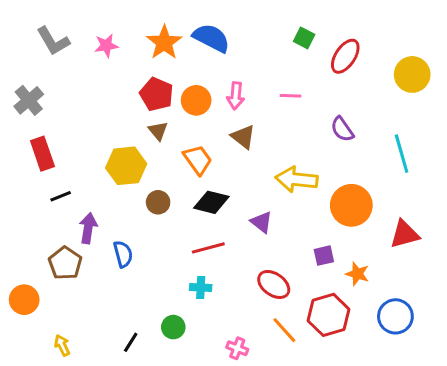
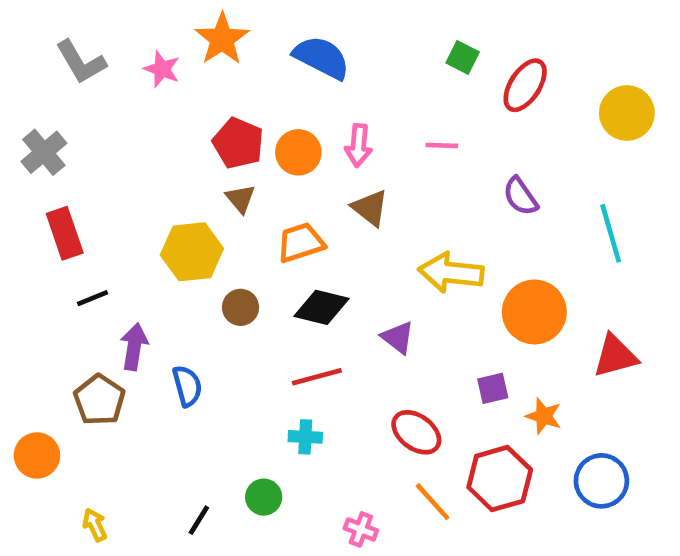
orange star: (164, 43) -> (222, 39), moved
pink star: (106, 46) -> (162, 69), turned 30
orange trapezoid: (198, 160) -> (301, 243), turned -72

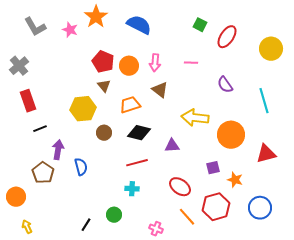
purple triangle: (398, 337) -> (172, 146), turned -42
yellow arrow: (95, 525) -> (27, 227), moved

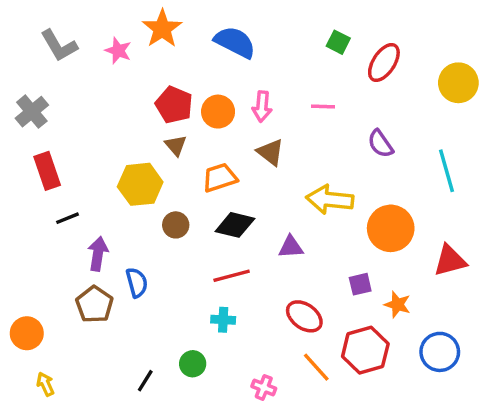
brown pentagon: (43, 173) -> (94, 305), moved

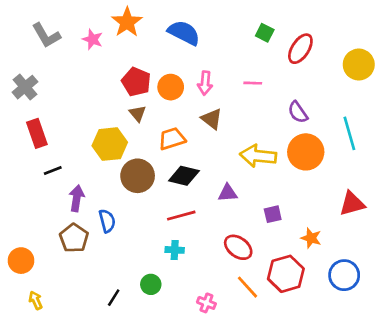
brown circle: (176, 225) -> (138, 176), size x1.6
orange circle: (391, 228) -> (306, 152), moved
purple square: (360, 284) -> (273, 214), moved

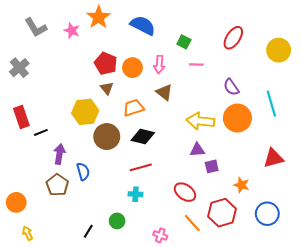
green square: (265, 33) -> (184, 42), moved
red rectangle: (37, 133) -> (21, 117), moved
purple triangle: (228, 193) -> (197, 150), moved

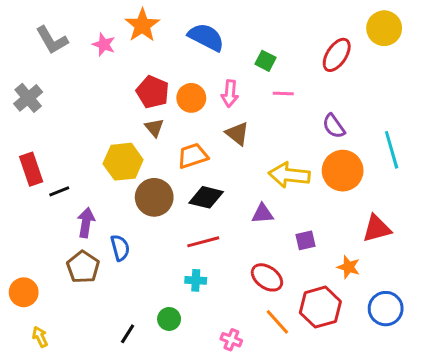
yellow circle: (279, 50) -> (384, 28), moved
purple triangle: (197, 150) -> (263, 214), moved
red triangle: (273, 158) -> (377, 228), moved

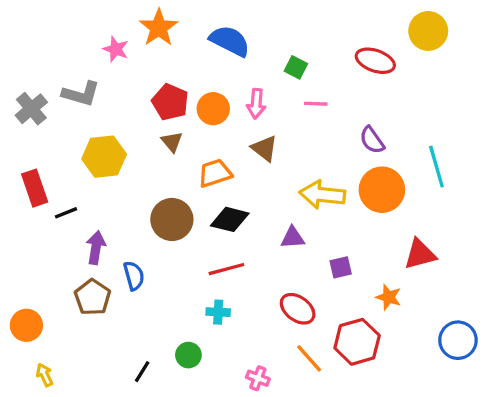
gray L-shape: (52, 40) -> (81, 94), moved, turned -44
red ellipse: (337, 55) -> (375, 61), turned 76
yellow hexagon: (123, 162) -> (104, 157), moved
blue circle: (386, 309) -> (458, 340), moved

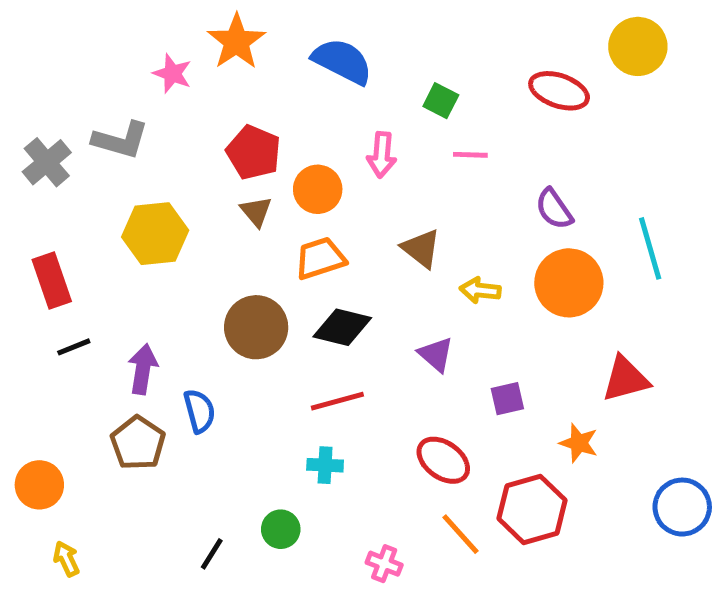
orange circle: (213, 109) -> (318, 189), moved
brown triangle: (264, 148) -> (421, 248), moved
yellow arrow: (322, 195) -> (480, 290), size x0.6
black line: (66, 213) -> (74, 347), moved
purple triangle: (293, 238) -> (436, 354), turned 45

